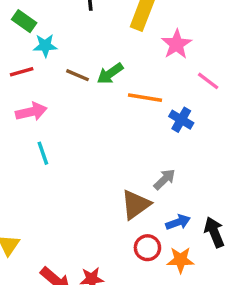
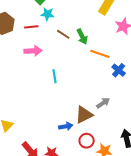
green arrow: (110, 74) -> (82, 37), turned -91
cyan line: (43, 153) -> (55, 76), moved
blue arrow: (178, 222) -> (66, 126), moved

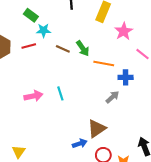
pink arrow: (33, 51) -> (33, 96), moved
blue cross: (119, 70) -> (126, 77), turned -32
gray arrow: (103, 103) -> (112, 97), moved

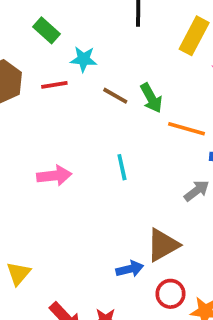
green rectangle: (31, 15) -> (47, 30), moved
cyan line: (60, 93) -> (122, 167), moved

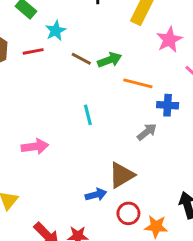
cyan star: (84, 59) -> (56, 31), turned -30
green arrow: (151, 98) -> (110, 60), turned -80
pink arrow: (54, 176) -> (35, 147), moved

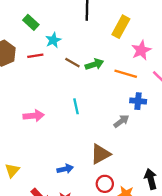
orange line: (138, 83) -> (126, 74), moved
pink arrow: (35, 147) -> (34, 116), moved
blue arrow: (96, 195) -> (65, 169), moved

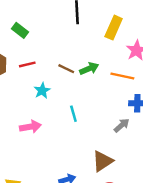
cyan star: (53, 40) -> (42, 91), moved

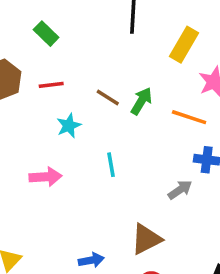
green arrow: (89, 69) -> (141, 101), turned -42

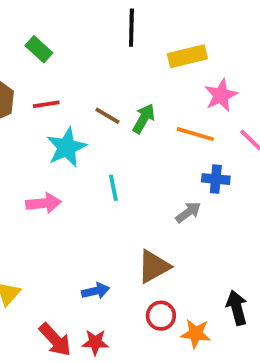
yellow rectangle: (184, 45) -> (187, 56), turned 48
cyan star: (69, 126) -> (67, 147), size x1.5

